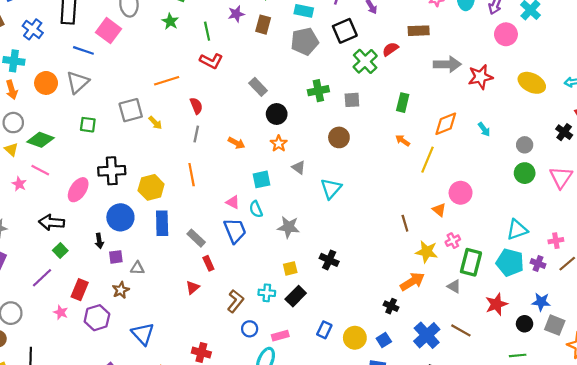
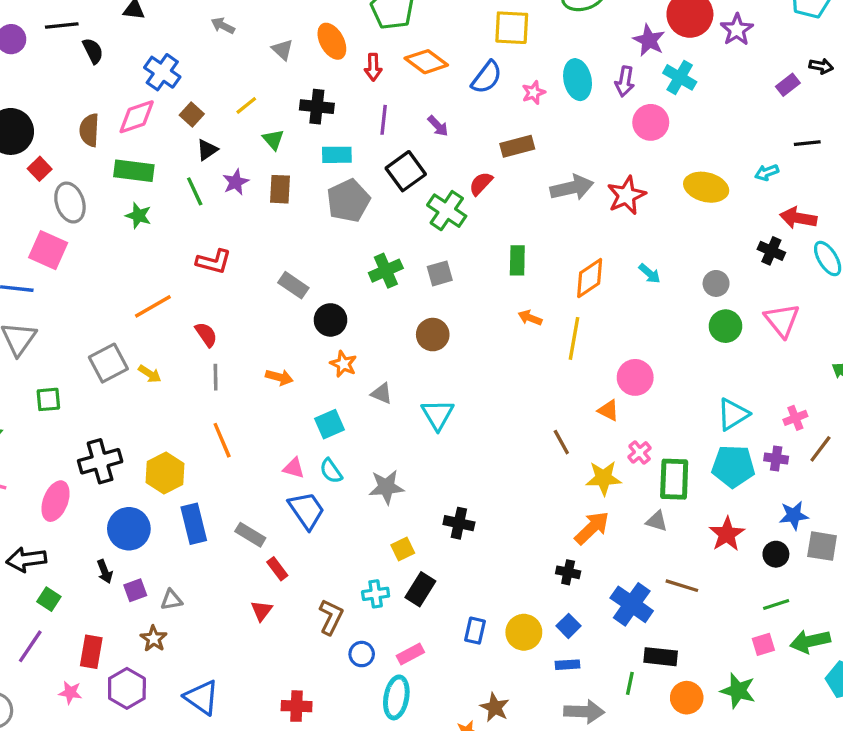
green line: (207, 31) -> (195, 191), moved

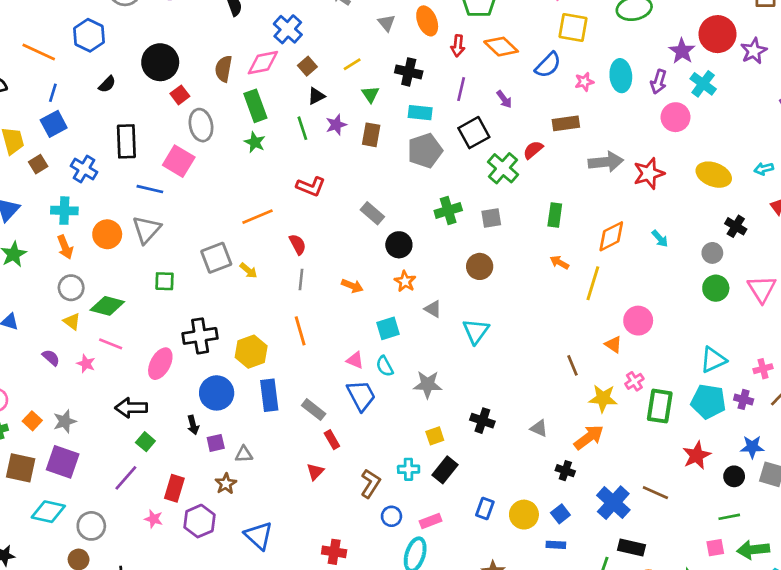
green rectangle: (134, 171) -> (255, 106), turned 56
black cross: (771, 251) -> (736, 226), moved
gray triangle: (657, 521) -> (539, 428), moved

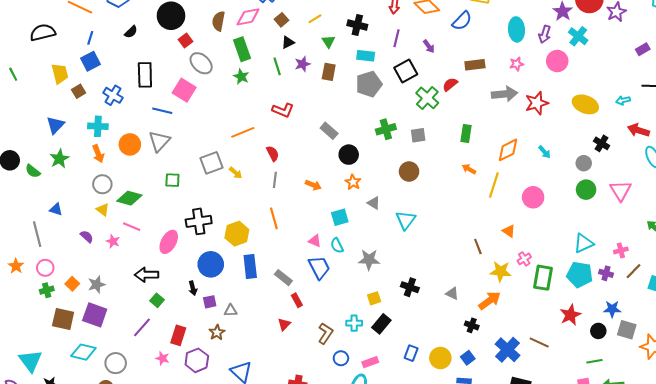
pink star: (584, 82) -> (517, 64), moved
gray ellipse: (201, 125) -> (201, 63), turned -35
pink circle: (638, 321) -> (533, 197), moved

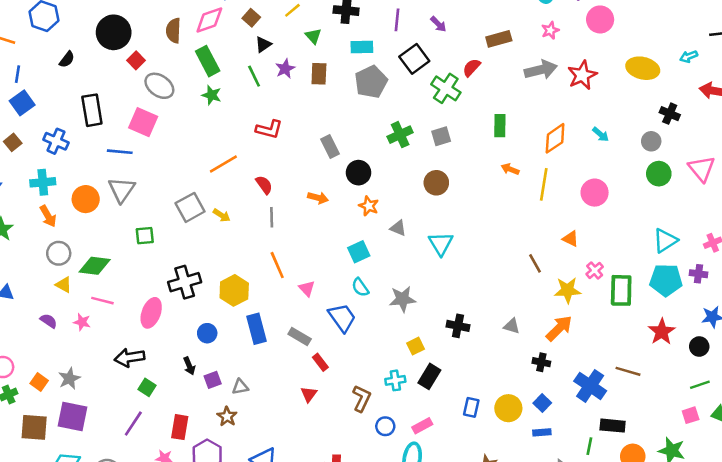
gray rectangle: (329, 131) -> (330, 147), turned 30
orange arrow: (313, 185) -> (318, 198), moved
pink triangle: (315, 241) -> (307, 288), moved, turned 32
blue circle: (211, 264) -> (207, 333), size x0.6

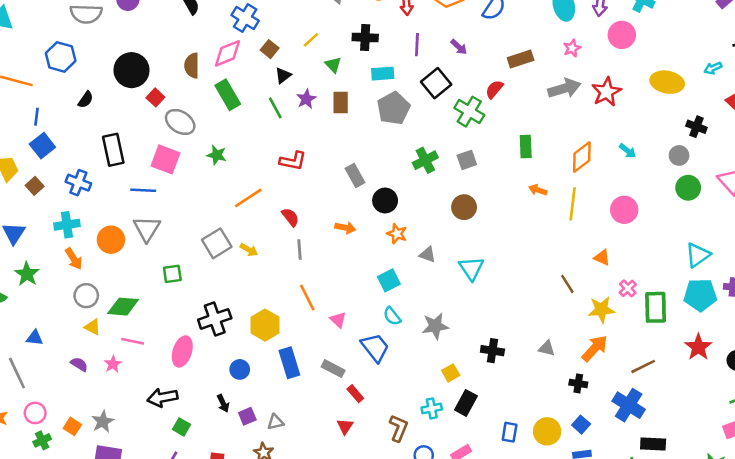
green star: (212, 95) -> (217, 155), moved
pink star: (82, 322) -> (113, 364), turned 30
brown line: (628, 371) -> (643, 366), moved, turned -40

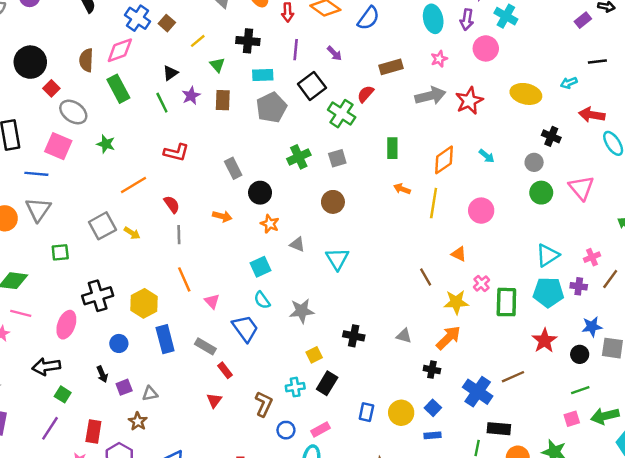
brown square: (270, 49) -> (167, 23), moved
brown line: (643, 366) -> (513, 377), moved

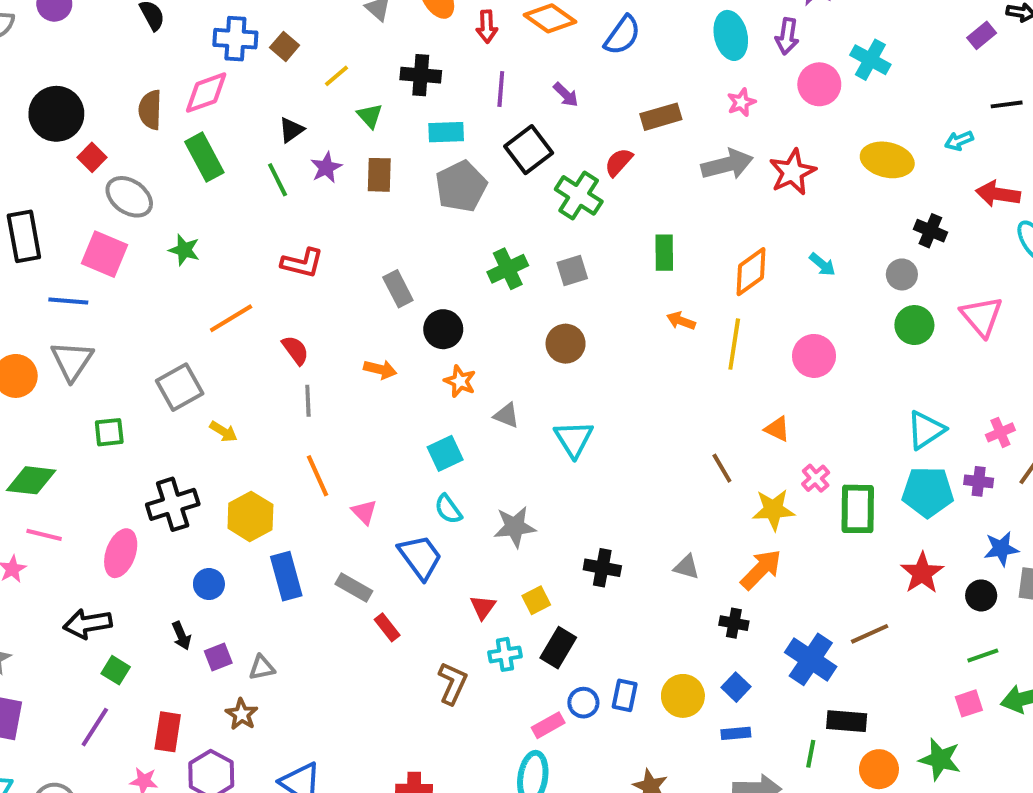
cyan cross: (506, 16) -> (870, 60), moved
blue cross: (138, 18) -> (235, 39), turned -30
yellow arrow: (132, 233) -> (224, 432), moved
red triangle: (214, 400) -> (483, 607), moved
blue circle: (286, 430) -> (583, 703), moved

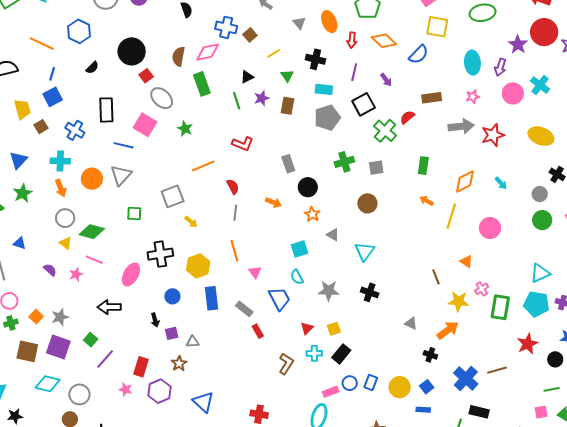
black cross: (602, 568) -> (370, 292), moved
green square: (116, 670) -> (91, 340), moved

